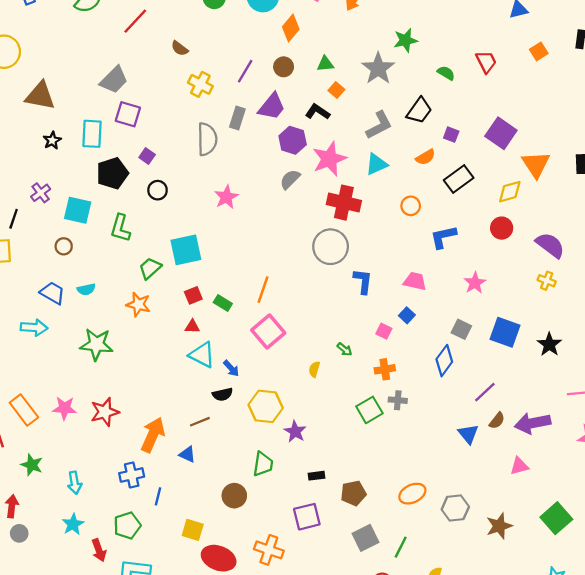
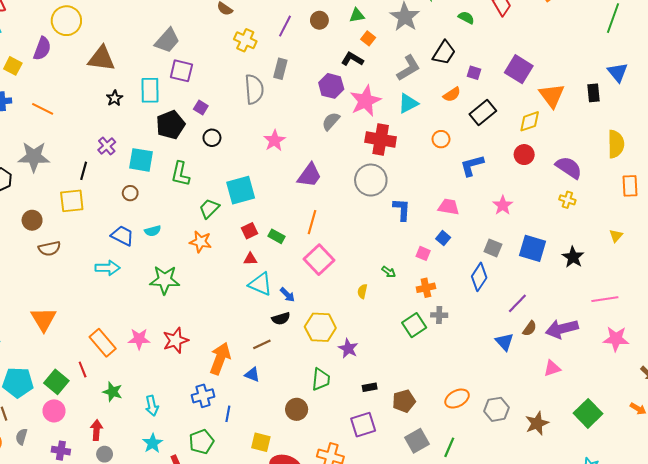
purple trapezoid: (272, 106) -> (309, 175), moved

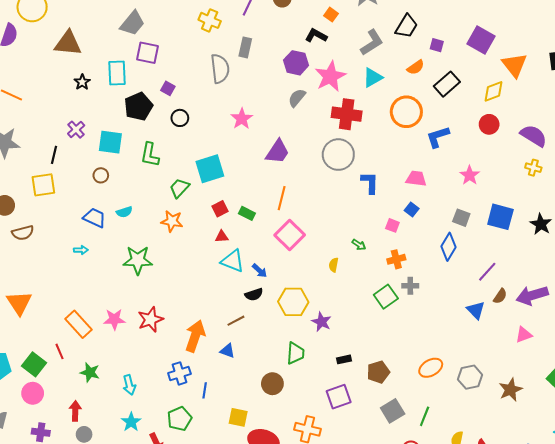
orange circle: (441, 139) -> (406, 112), size x1.8
cyan arrow: (108, 268) -> (81, 250), size x0.6

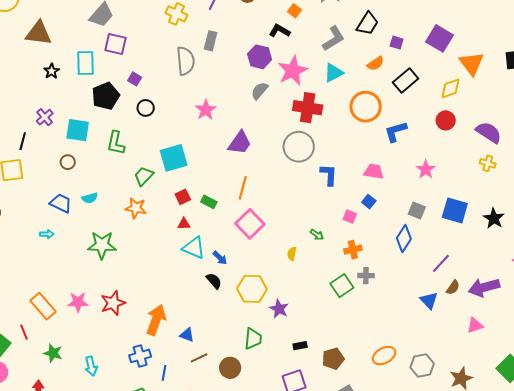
black semicircle: (254, 295) -> (214, 281), turned -114
brown line: (236, 321) -> (199, 358), moved

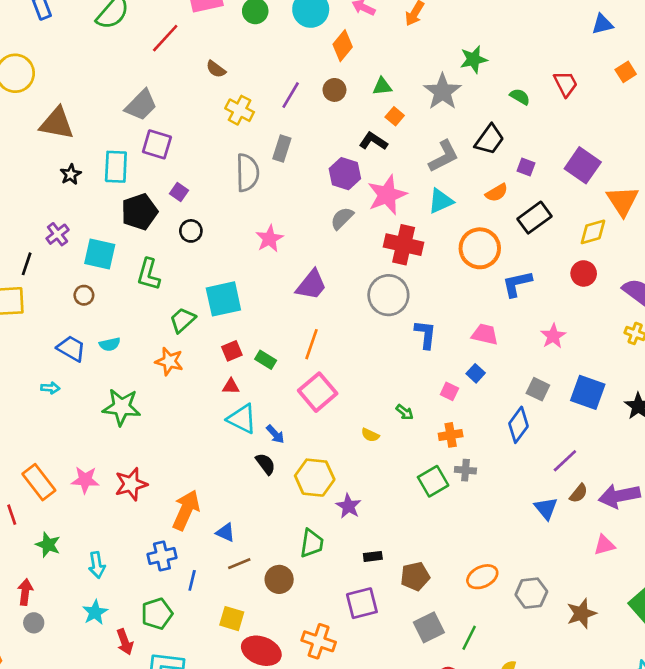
yellow semicircle: (292, 254) -> (370, 435), turned -80

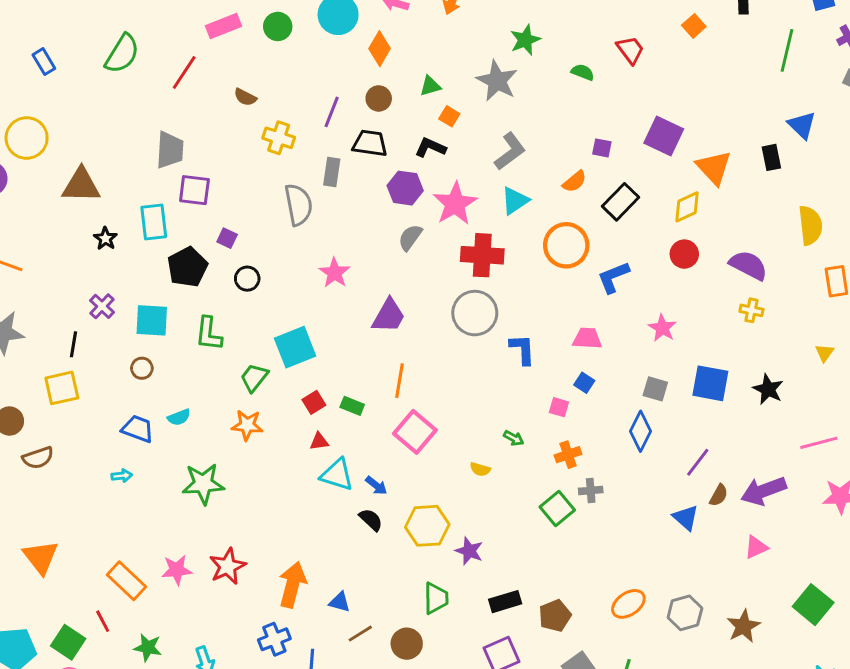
gray trapezoid: (141, 105) -> (170, 150), turned -32
black trapezoid: (489, 140) -> (370, 143), moved, turned -108
black rectangle: (373, 556) -> (505, 602), size x1.5

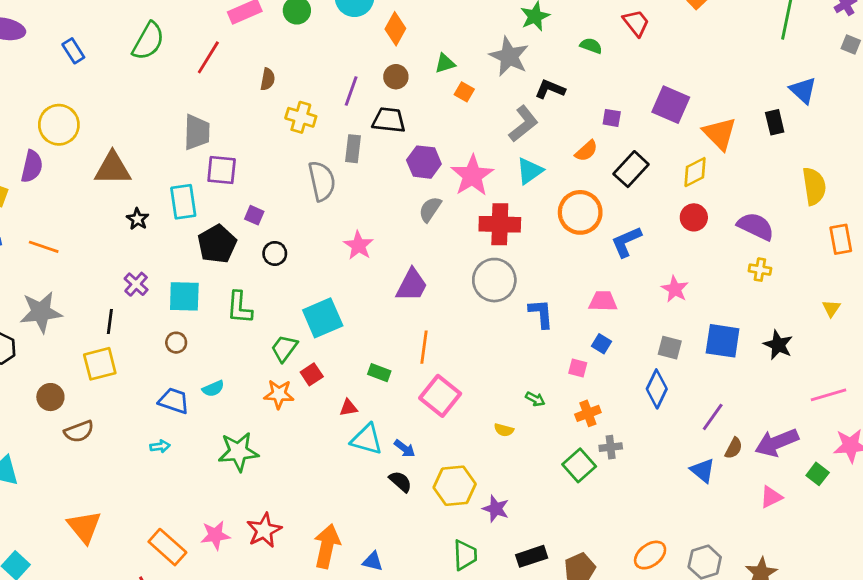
brown semicircle: (245, 97) -> (268, 79), turned -105
black L-shape: (430, 148) -> (550, 89), moved
red square: (314, 402) -> (312, 374), moved
green square: (813, 605) -> (818, 474), moved, size x0.6

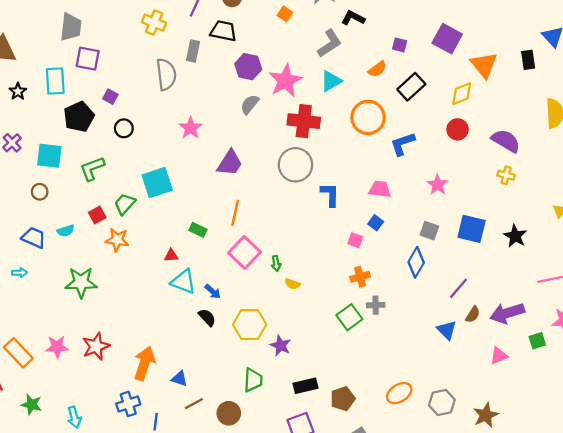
green L-shape: (239, 308) -> (92, 169), turned 60
red square: (312, 374) -> (97, 215), moved
green arrow: (535, 399) -> (276, 263), moved, turned 48
green square: (818, 474) -> (537, 341), turned 30

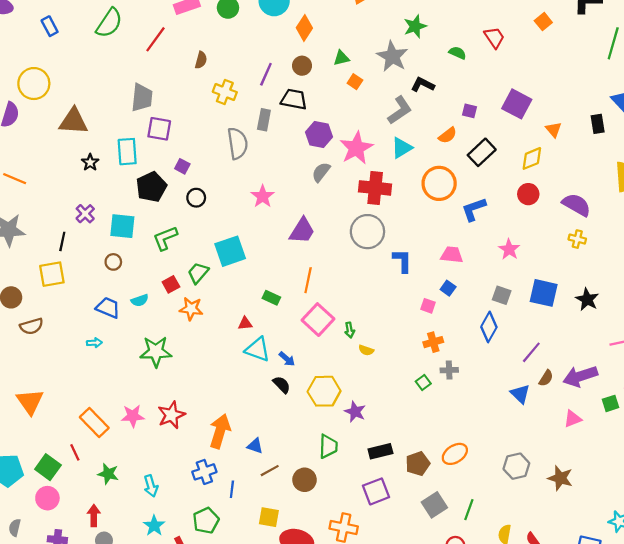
orange triangle: (484, 65) -> (554, 130), size x0.6
green square: (349, 317) -> (423, 383), size x0.6
orange ellipse: (399, 393) -> (455, 454), moved
brown star: (486, 415) -> (560, 478), turned -30

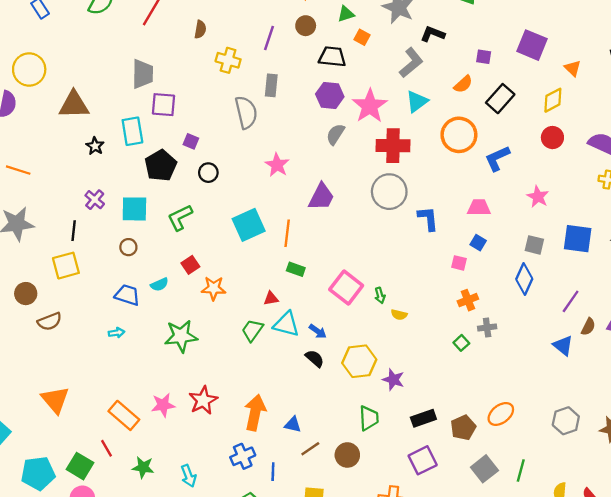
black trapezoid: (294, 99) -> (332, 57), moved
green trapezoid: (198, 273) -> (252, 330), moved
orange line: (308, 280) -> (287, 233), moved

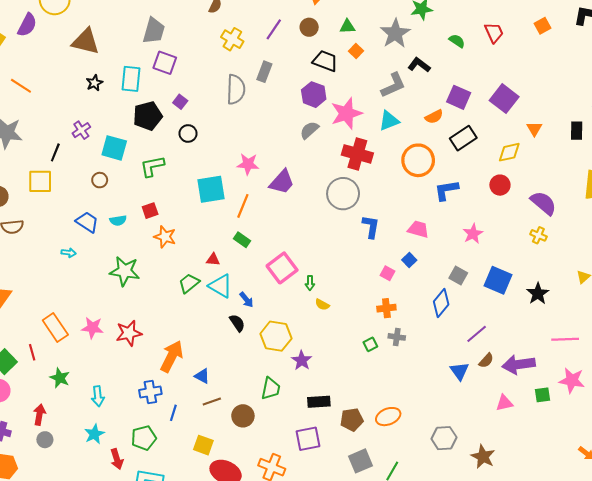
purple square: (484, 57) -> (459, 97), size x1.6
pink star: (277, 165) -> (248, 164), moved, turned 30

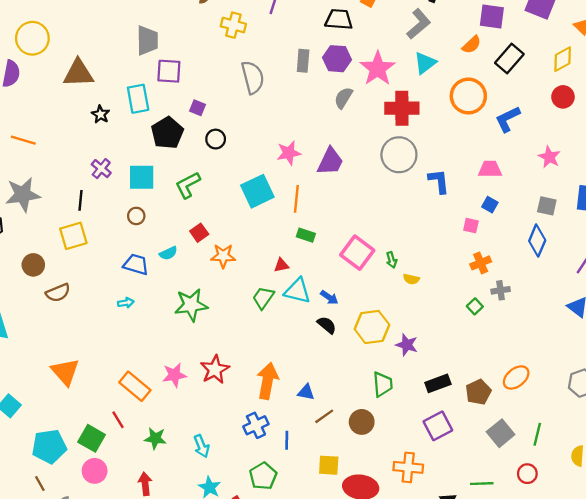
gray rectangle: (264, 72) -> (303, 61), moved

